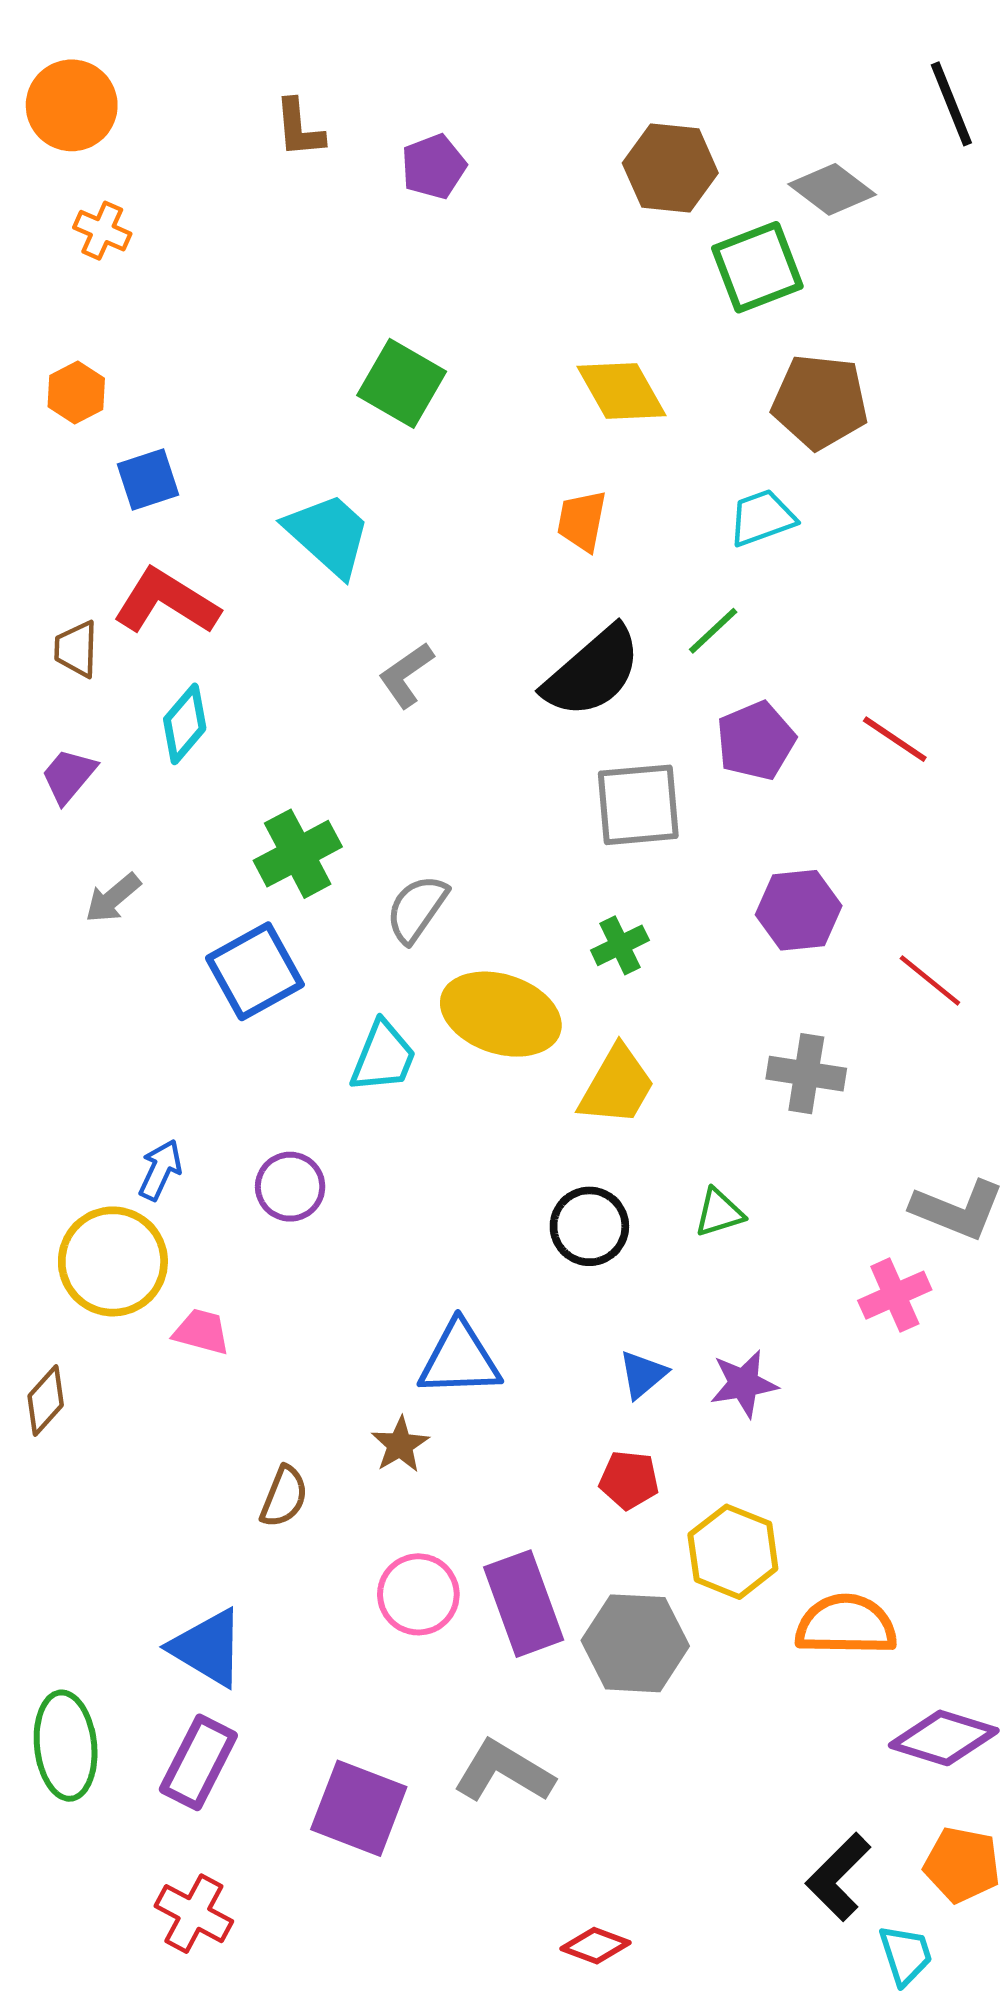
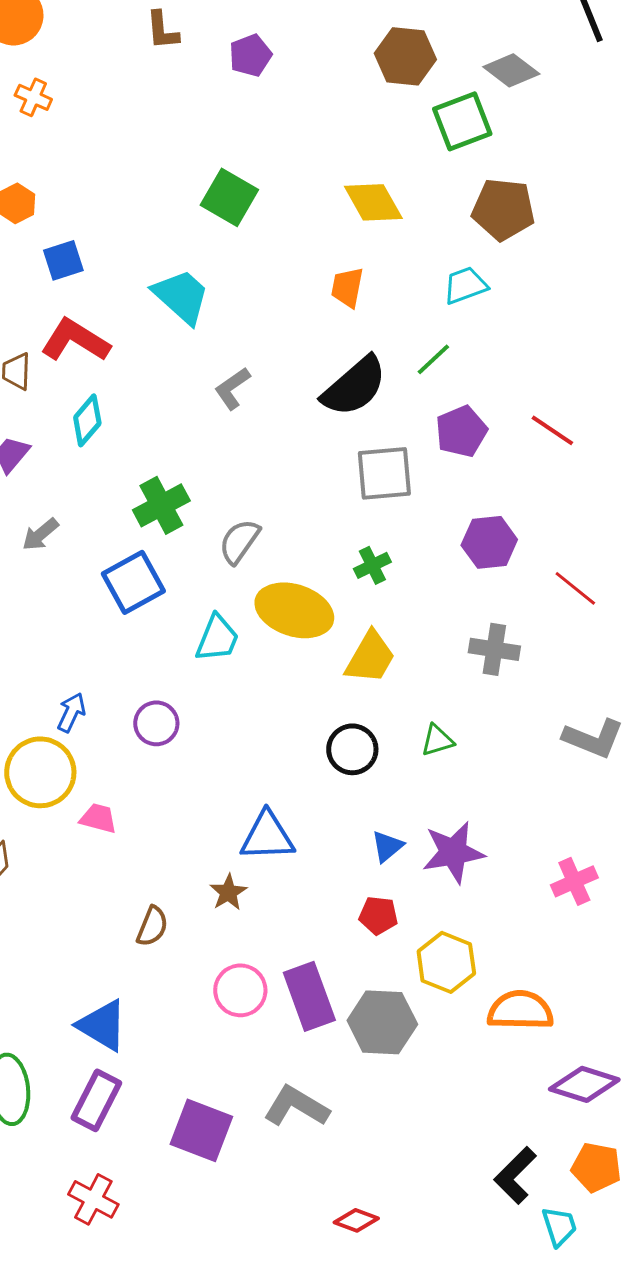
pink cross: (895, 1295) -> (574, 881), moved
purple star: (744, 1384) -> (453, 852), size x1.4

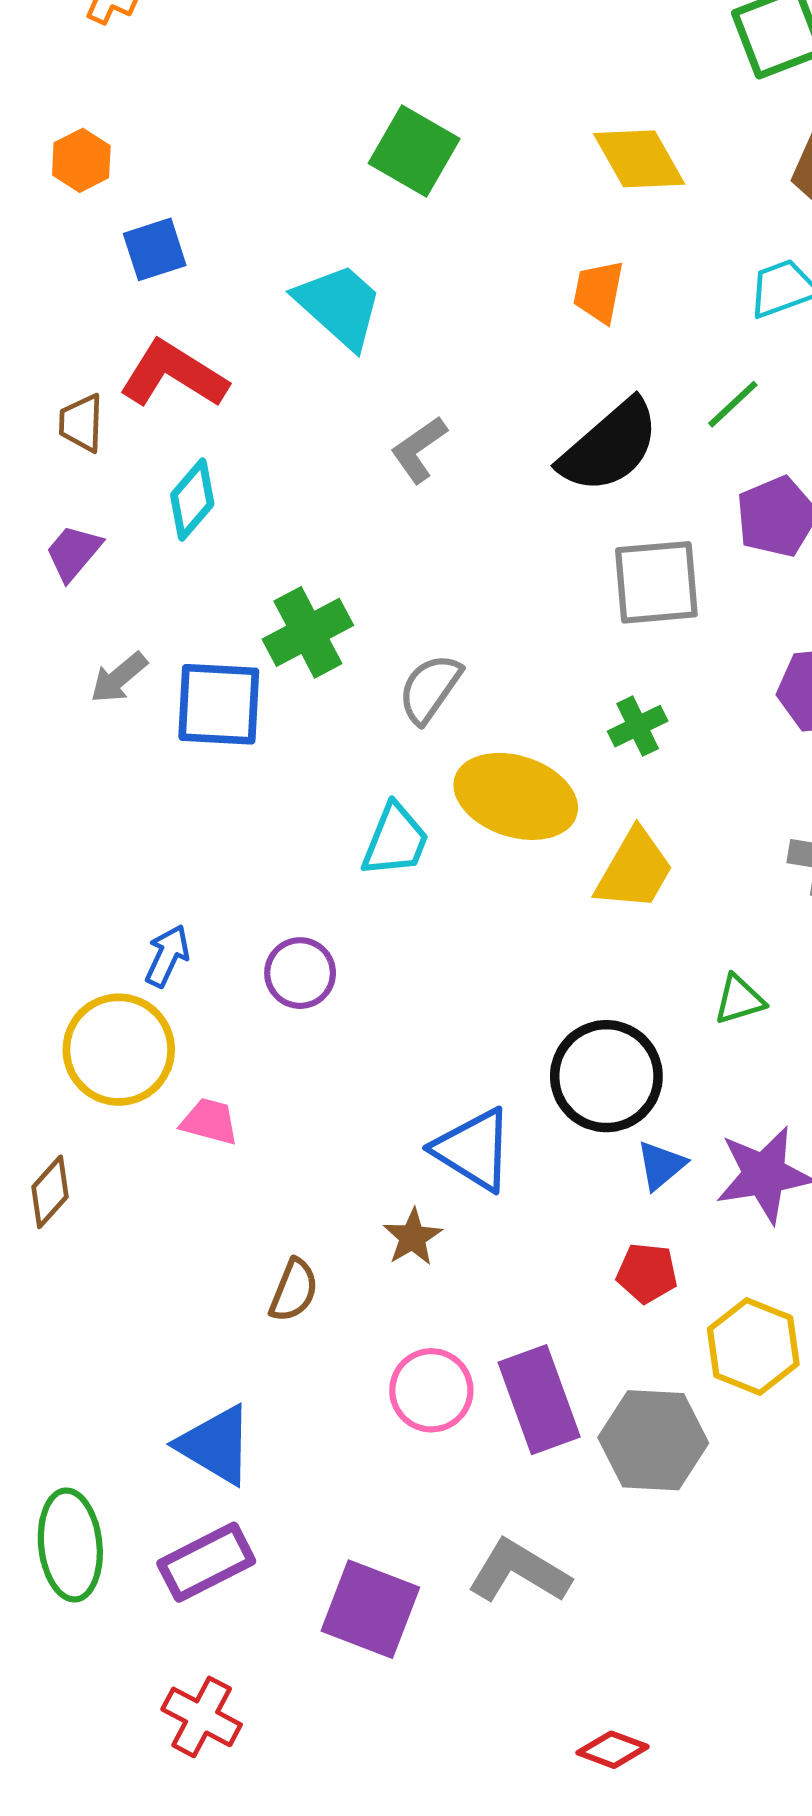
blue square: (133, 582) -> (219, 704), moved, turned 32
black circle: (352, 749) -> (606, 1076), moved, size x1.4
blue triangle: (267, 836) -> (474, 1150), turned 34
purple rectangle: (96, 1100) -> (206, 1562), turned 36

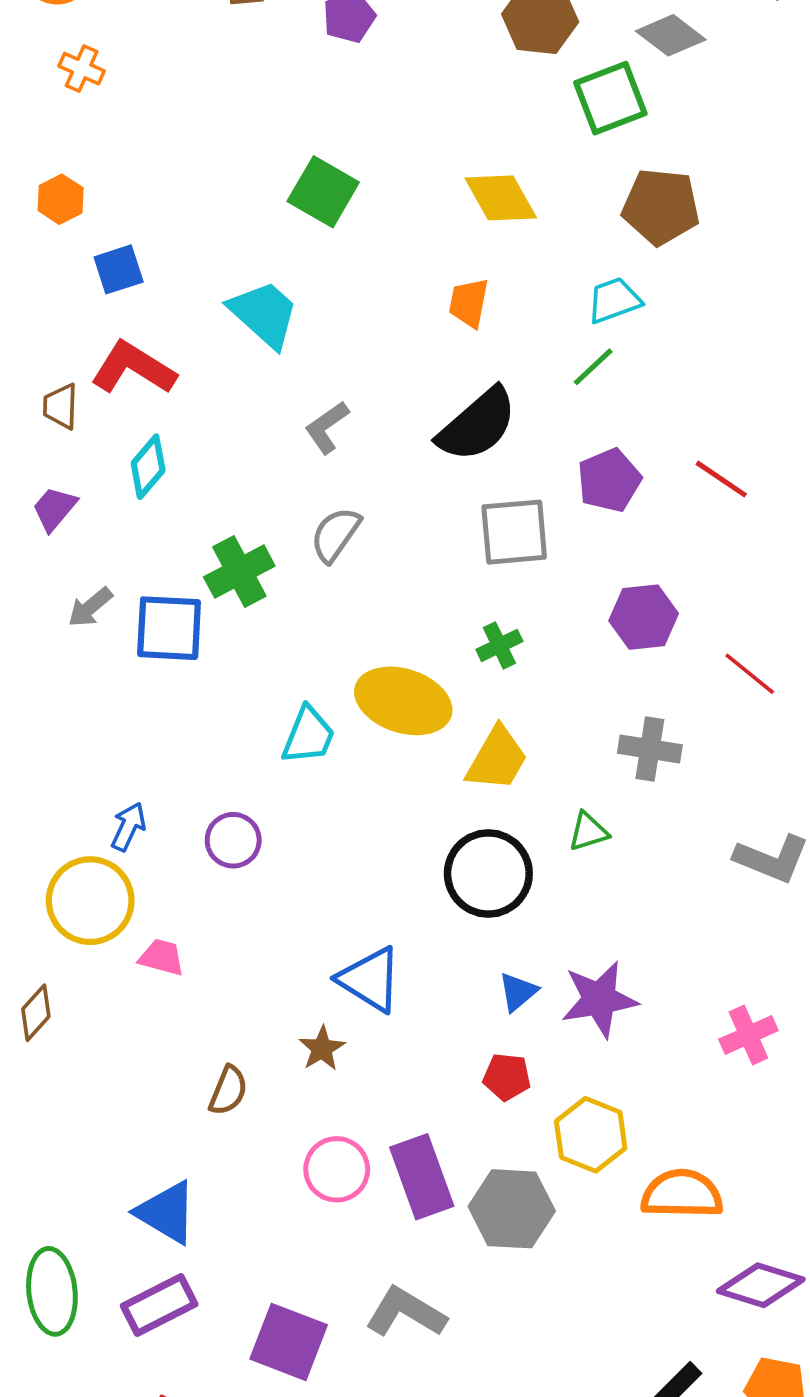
green line: (733, 404) -> (593, 367), moved
gray semicircle: (430, 689) -> (335, 535), moved
green triangle: (739, 1000) -> (588, 832), moved
black circle: (606, 1076) -> (488, 873), moved

